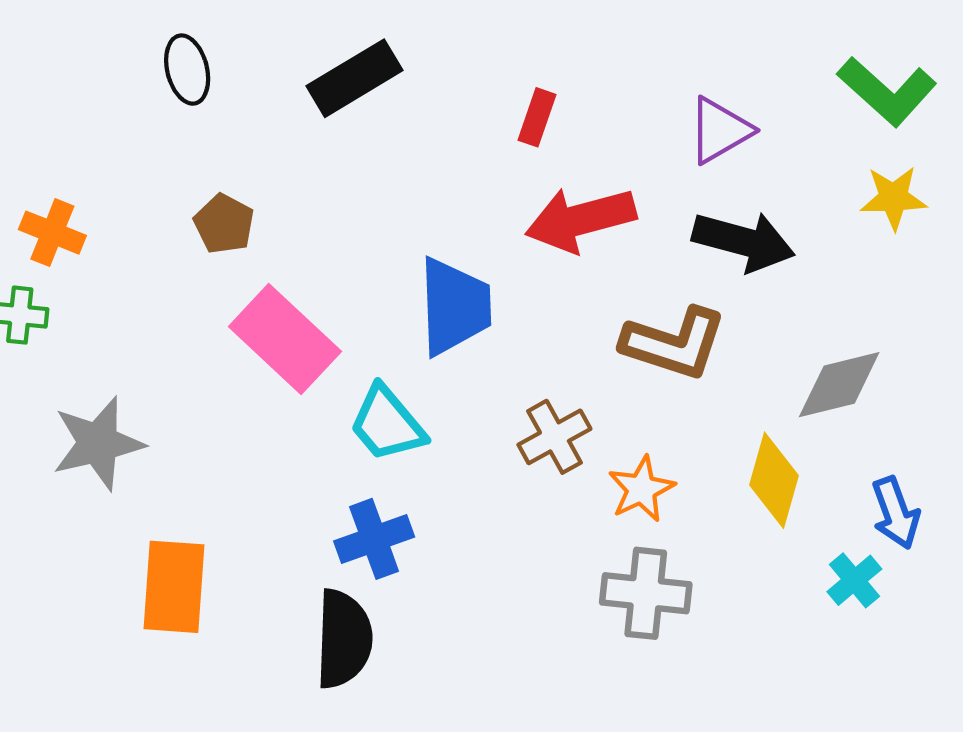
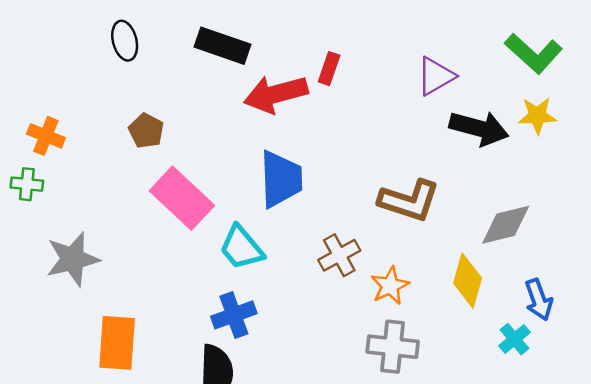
black rectangle: (354, 78) -> (222, 46), turned 50
red arrow: (581, 219) -> (276, 94), moved
black arrow: (744, 241) -> (479, 128), moved

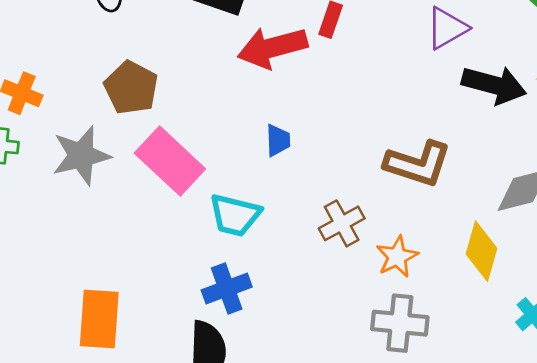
brown pentagon: (146, 131) -> (131, 88), size x1.4
blue trapezoid: (281, 179) -> (278, 140), size x0.5
cyan trapezoid: (241, 248) -> (235, 215), turned -36
gray star: (73, 259) -> (81, 156), moved

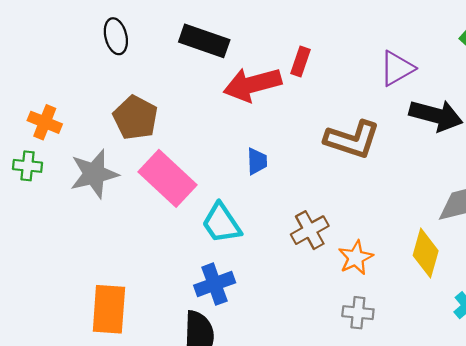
brown L-shape: (418, 164) -> (352, 139), moved
cyan trapezoid: (235, 215) -> (221, 223), turned 42
gray cross: (400, 323) -> (358, 313), size x0.7

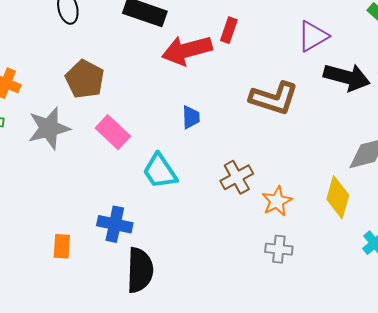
pink rectangle: (167, 178) -> (113, 132), size x0.7
blue cross: (215, 284) -> (115, 224), moved, turned 32
orange rectangle: (109, 309) -> (62, 246), size x0.6

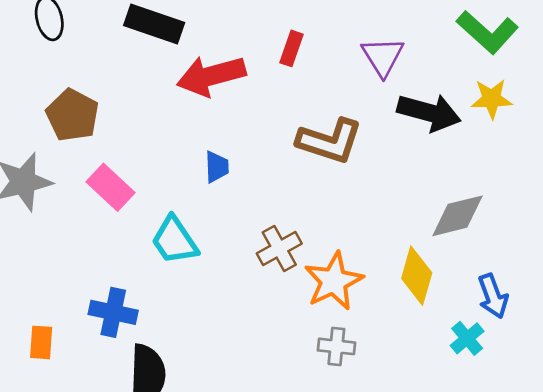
red rectangle: (229, 30) -> (292, 48), moved
purple triangle: (313, 36) -> (383, 57), turned -32
orange star: (277, 201) -> (334, 281), size x1.4

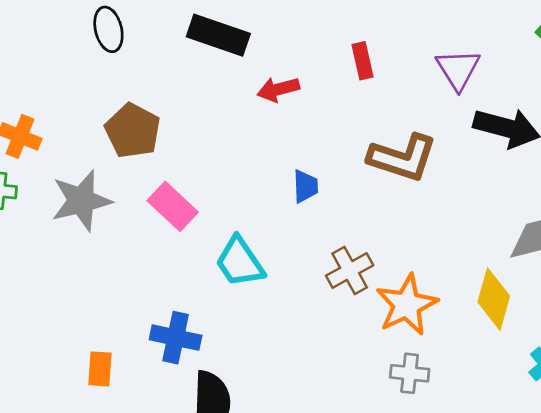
red rectangle: (292, 48) -> (362, 61), turned -32
red arrow: (211, 76) -> (278, 89), size x0.6
blue trapezoid: (217, 167) -> (305, 186), moved

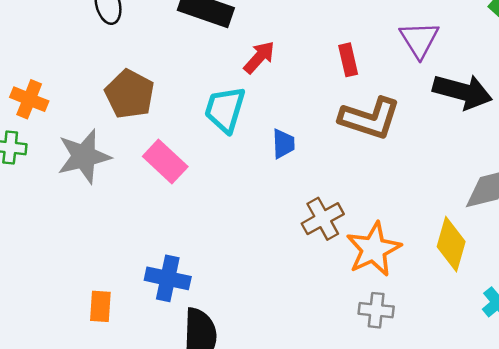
red rectangle: (362, 61) -> (348, 60), moved
red arrow: (278, 89) -> (259, 57), turned 147
cyan trapezoid: (240, 262) -> (225, 109), moved, turned 51

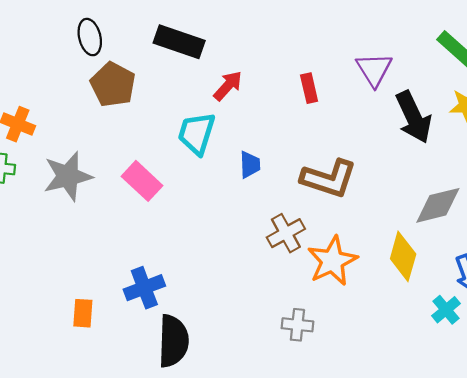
black arrow: (463, 92) -> (413, 117), turned 50
brown pentagon: (130, 94) -> (113, 85), moved
brown L-shape: (370, 118) -> (329, 179), moved
blue cross: (168, 278) -> (144, 288), turned -33
gray cross: (376, 310) -> (297, 325), moved

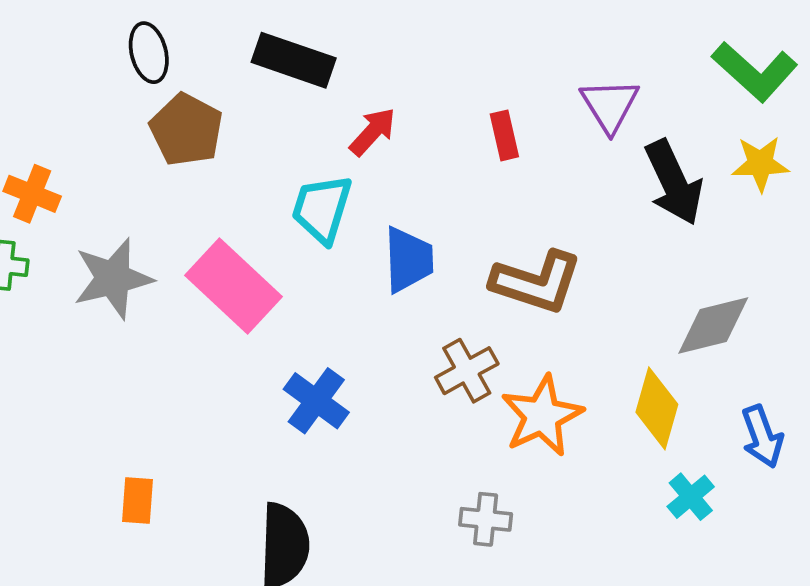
blue trapezoid: (250, 165) -> (408, 260), size x1.5
pink rectangle: (142, 181) -> (233, 286), size x1.4
blue cross: (144, 288) -> (316, 401), moved, turned -33
cyan cross: (446, 310) -> (691, 497), moved

